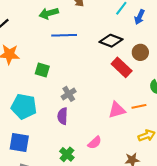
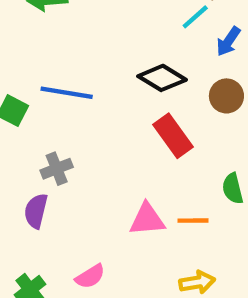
blue line: (64, 35) -> (67, 93), moved
brown circle: (140, 52) -> (226, 96), moved

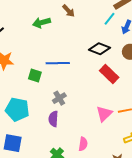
pink triangle: (147, 219) -> (104, 114), turned -30
pink semicircle: (90, 276) -> (83, 144), turned -40

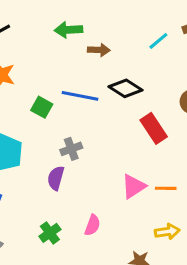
brown arrow: (69, 11) -> (99, 50), moved, turned -56
cyan line: (110, 19) -> (158, 41), moved
black diamond: (100, 49) -> (126, 88), moved

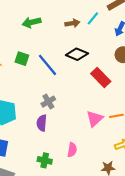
brown arrow: (99, 50) -> (72, 23), moved
blue line: (80, 96) -> (47, 65), turned 50
green square: (42, 107) -> (22, 59), moved
green cross: (50, 233) -> (45, 160), turned -32

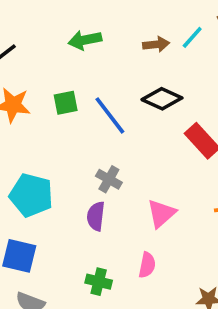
green square: (22, 59) -> (66, 103), turned -32
gray cross: (48, 102) -> (109, 179), turned -32
pink triangle: (95, 119) -> (161, 213), moved

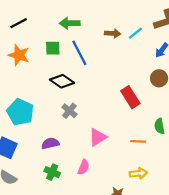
black diamond: (162, 99) -> (62, 81), moved
green square: (66, 103) -> (53, 48), moved
blue line: (110, 115) -> (79, 53), moved
purple semicircle: (96, 216) -> (50, 143), moved, turned 60

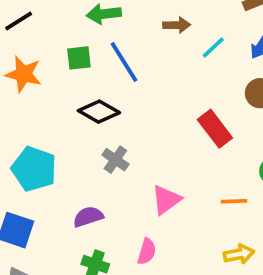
cyan line: (136, 33) -> (213, 48), moved

